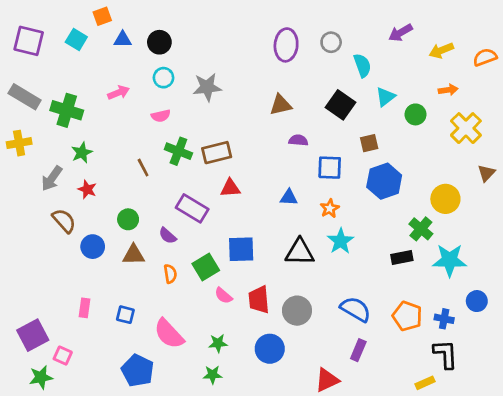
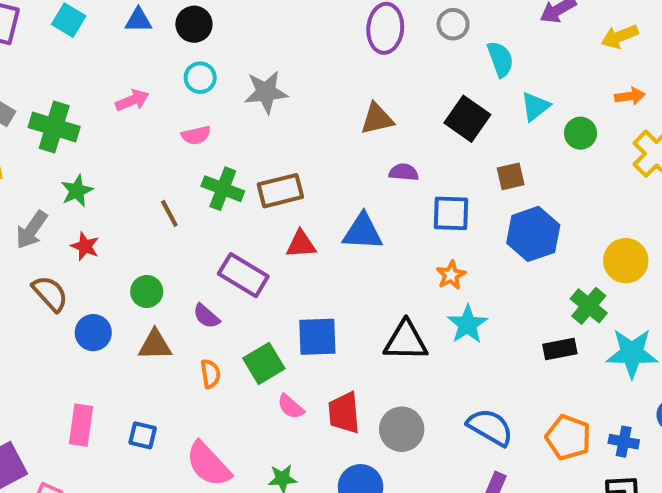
blue triangle: (289, 198) -> (363, 232), moved, size x1.5
pink rectangle: (84, 308) -> (81, 425), size x1.4

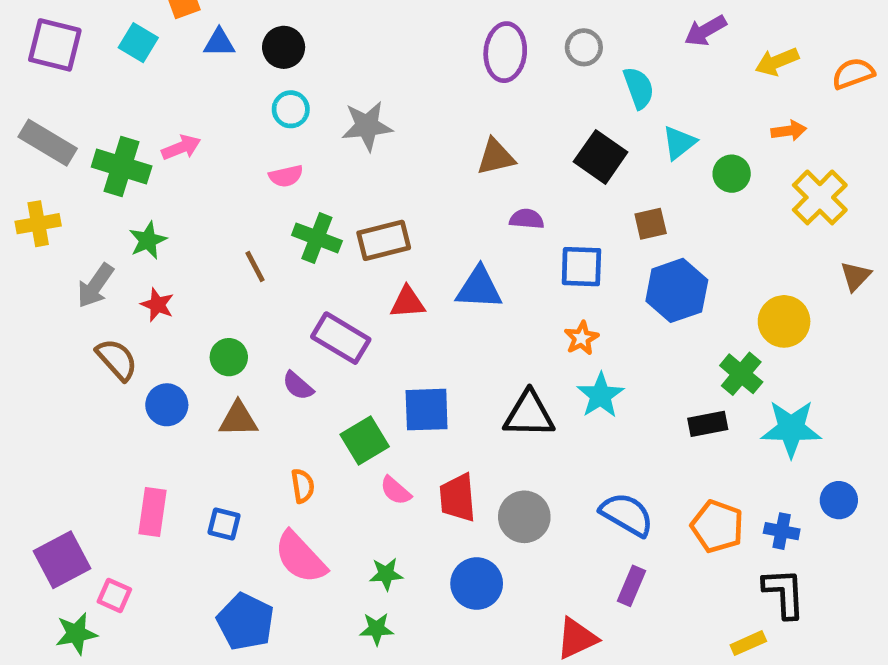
pink arrow: (132, 100) -> (181, 147), moved
orange semicircle: (210, 374) -> (303, 486), moved

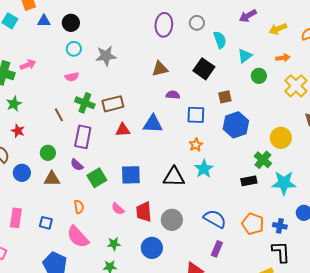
cyan triangle: (679, 143) -> (245, 56), moved
purple rectangle: (341, 338) -> (83, 137), moved, turned 70
green square: (365, 441) -> (97, 178), moved

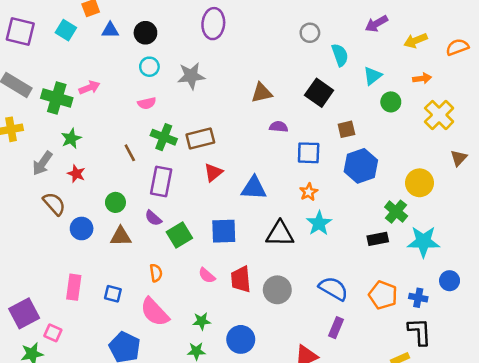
purple ellipse: (164, 25) -> (213, 24), moved
blue triangle: (153, 124) -> (254, 188), moved
red triangle: (123, 130) -> (213, 172), turned -35
blue circle: (152, 248) -> (241, 339), moved

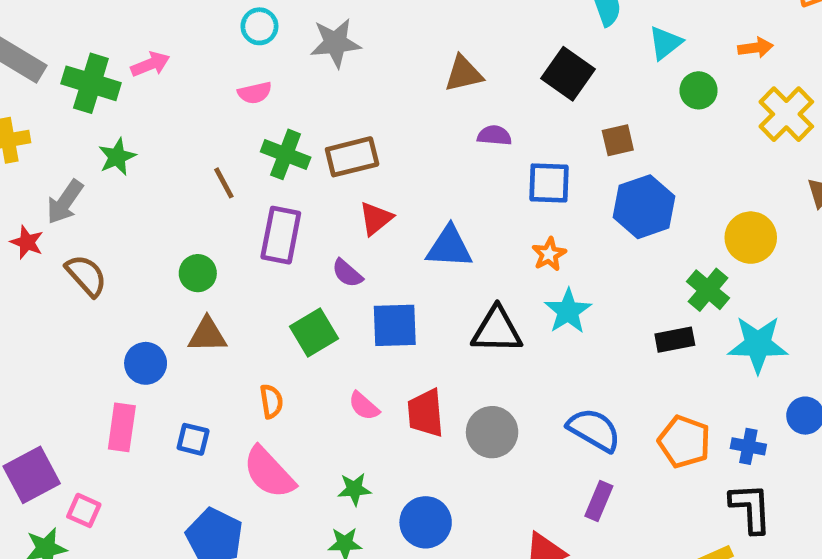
red star: (76, 174) -> (27, 242), moved
purple semicircle: (153, 218) -> (347, 273), moved
blue circle: (82, 228) -> (146, 363), moved

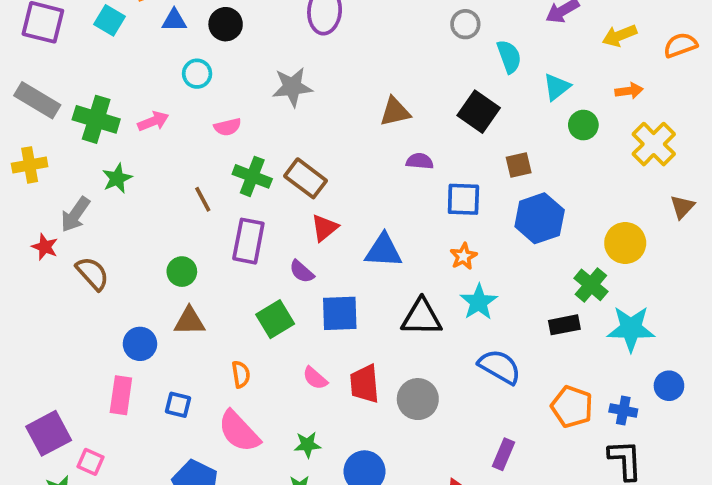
cyan circle: (259, 26) -> (197, 74), moved
pink arrow: (150, 64) -> (153, 121), moved
brown rectangle: (352, 157) -> (306, 178), turned 51
blue semicircle: (594, 430) -> (500, 367), moved

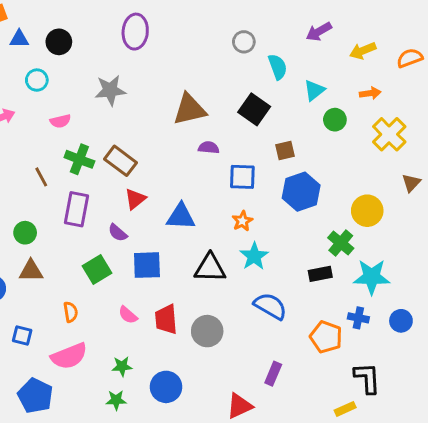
brown triangle: (395, 112) -> (190, 109), size x1.4
blue cross: (623, 410) -> (358, 318), moved
pink semicircle: (239, 431) -> (69, 356), turned -69

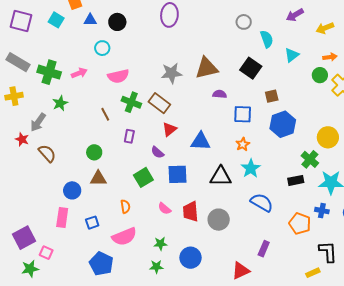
gray star: (110, 90) -> (171, 73), moved
green circle: (335, 120) -> (320, 75), moved
pink semicircle: (60, 121) -> (118, 76), size x1.5
purple rectangle: (76, 209) -> (129, 136), size x0.6
blue square: (22, 335) -> (92, 223), turned -32

